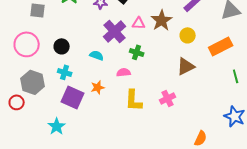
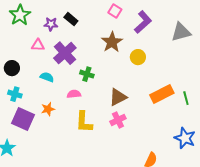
pink triangle: (139, 23) -> (38, 45), moved
orange rectangle: (221, 46) -> (162, 94), moved
brown triangle: (186, 66) -> (118, 97), moved

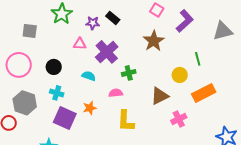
yellow circle: (138, 57) -> (180, 75), moved
green cross: (87, 74) -> (129, 73), turned -32
green line: (186, 98) -> (198, 59), moved
pink cross: (118, 120) -> (179, 119), moved

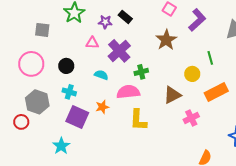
pink semicircle: (116, 93) -> (128, 92), size x1.6

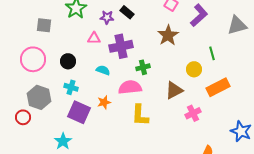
purple cross: (119, 51) -> (121, 46), turned 30

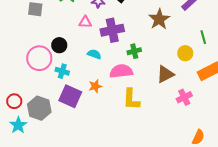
pink circle: (33, 59) -> (39, 58), moved
gray hexagon: (39, 97) -> (39, 108), moved
cyan star: (63, 141) -> (18, 125), moved

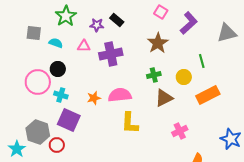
green cross: (134, 51) -> (154, 75), moved
cyan semicircle: (94, 54) -> (56, 43), moved
orange star: (95, 86) -> (94, 98), moved
pink cross: (184, 97) -> (180, 131), moved
red circle: (14, 101) -> (57, 145), moved

